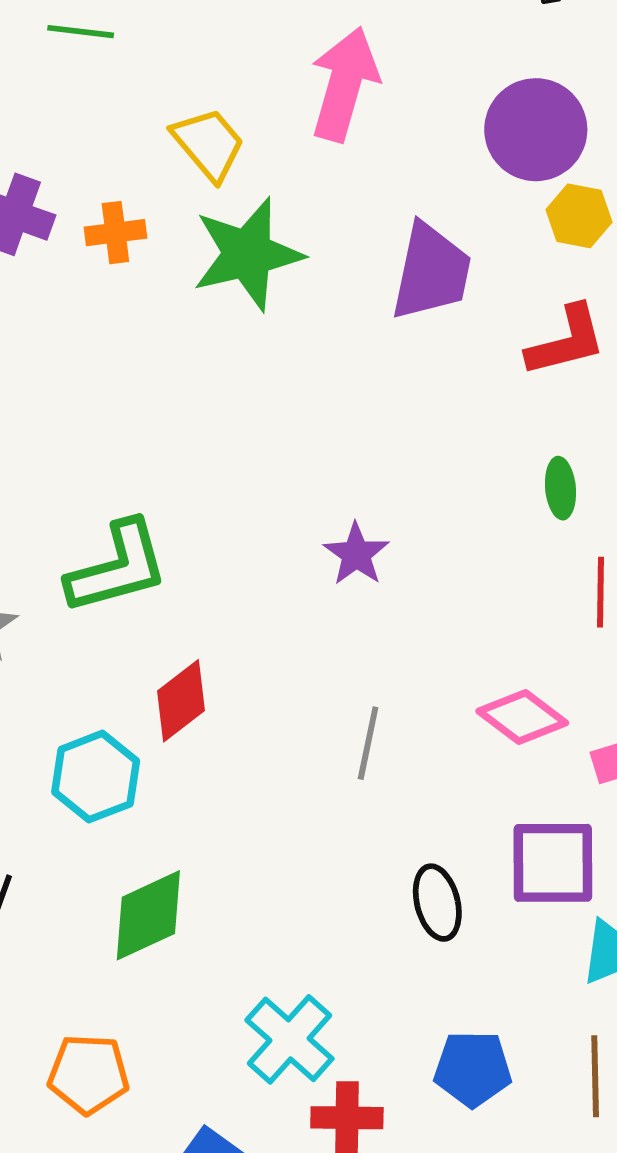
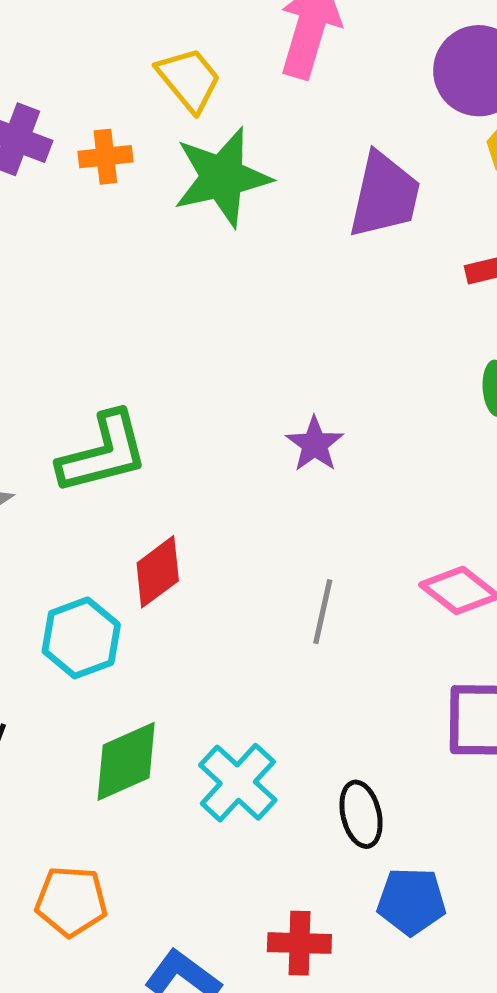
black ellipse: (437, 903) -> (361, 814), moved
cyan cross: (289, 1039) -> (238, 783), moved

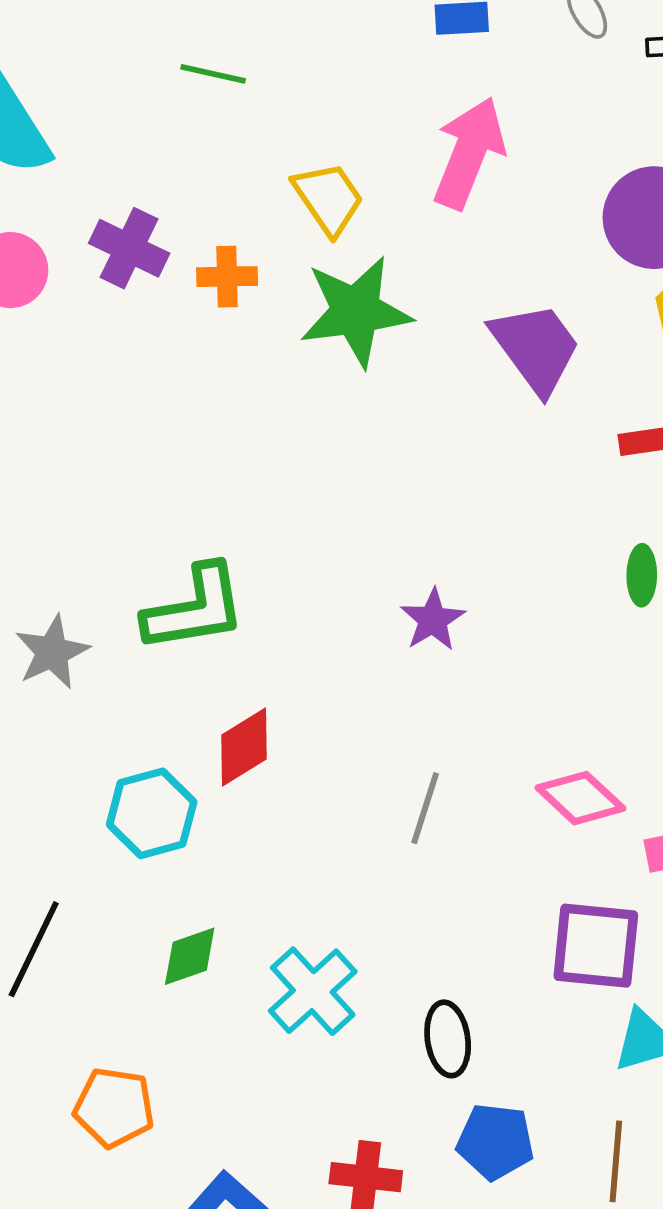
purple trapezoid: (384, 195) -> (536, 348), turned -54
green diamond: (126, 761) -> (190, 956), size x0.7

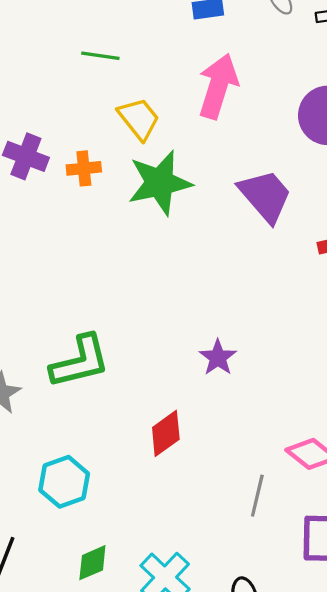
green line: (213, 74) -> (100, 56), moved
red diamond: (244, 747) -> (166, 433), moved
gray line: (425, 808) -> (257, 496), moved

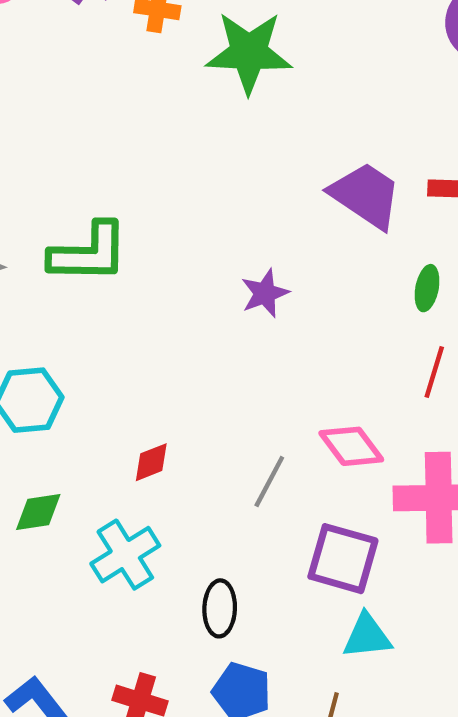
purple trapezoid: (265, 196) -> (366, 195), moved, turned -30
red diamond: (166, 433) -> (151, 462), moved, size x0.7

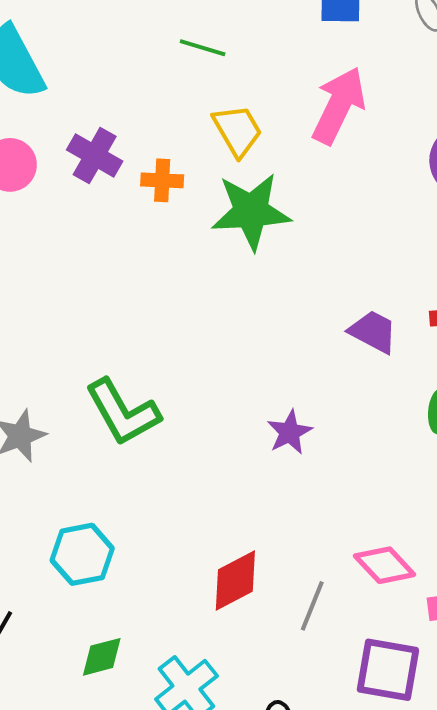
purple trapezoid: (366, 195) -> (373, 332), size x0.7
green L-shape: (89, 253) -> (123, 412), turned 66
red diamond: (151, 462) -> (235, 581), moved, size x1.6

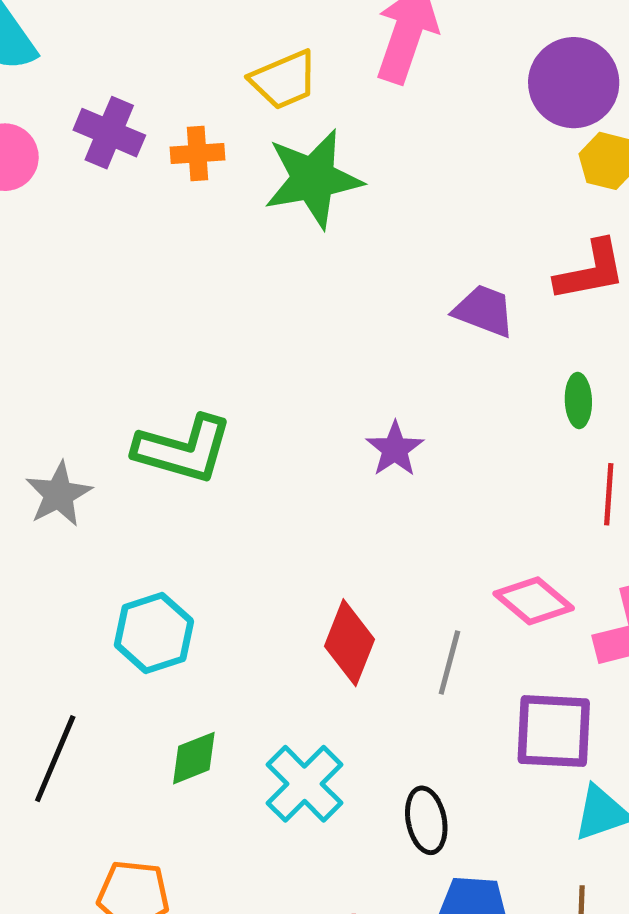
yellow trapezoid: (237, 131) -> (284, 80), turned 104
green L-shape: (123, 412) -> (183, 449), turned -38
red diamond: (235, 581) -> (349, 643), turned -34

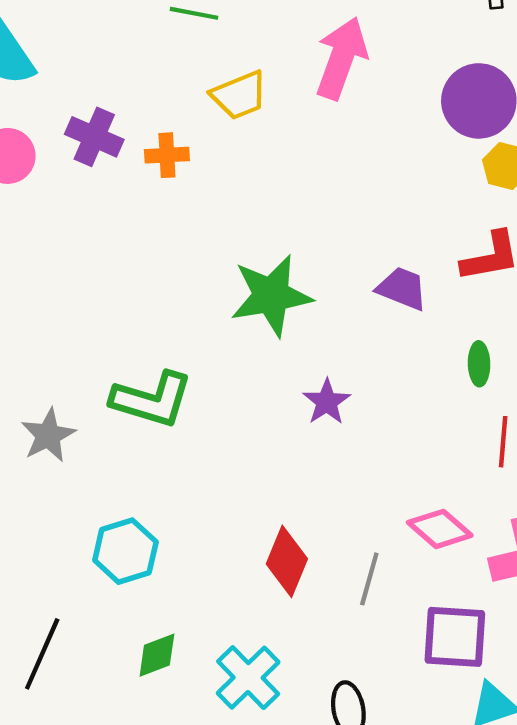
green star: (313, 179) -> (271, 296), moved

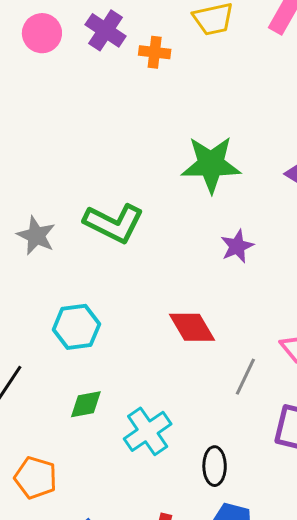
gray star: (48, 435) -> (36, 236), turned -30
red diamond: (287, 561) -> (192, 327), moved, turned -63

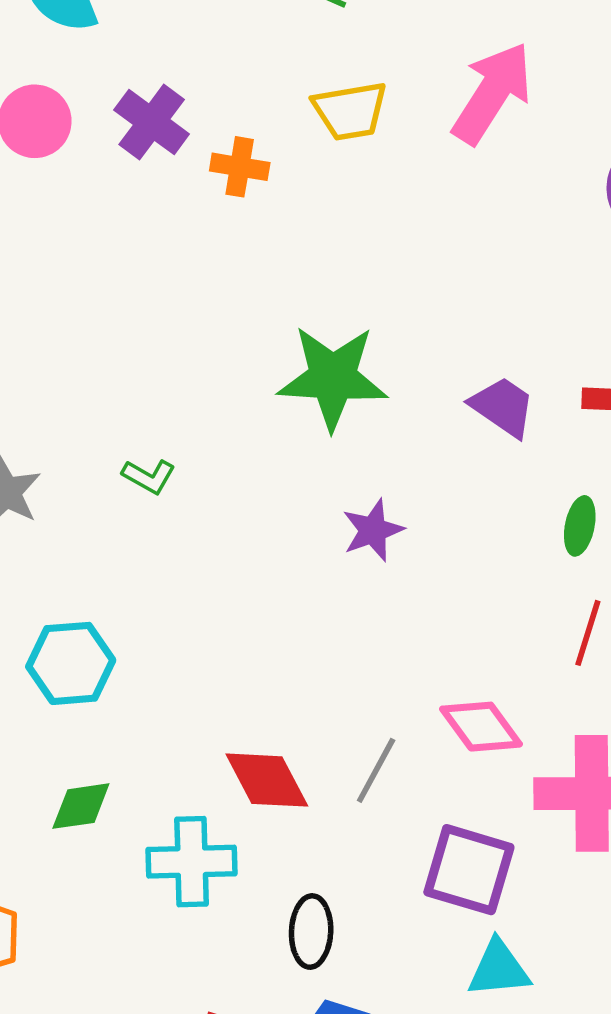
green L-shape: (114, 223) -> (149, 476), size x0.5
red diamond: (192, 327) -> (267, 780), moved
cyan cross: (148, 431) -> (192, 862), turned 30

